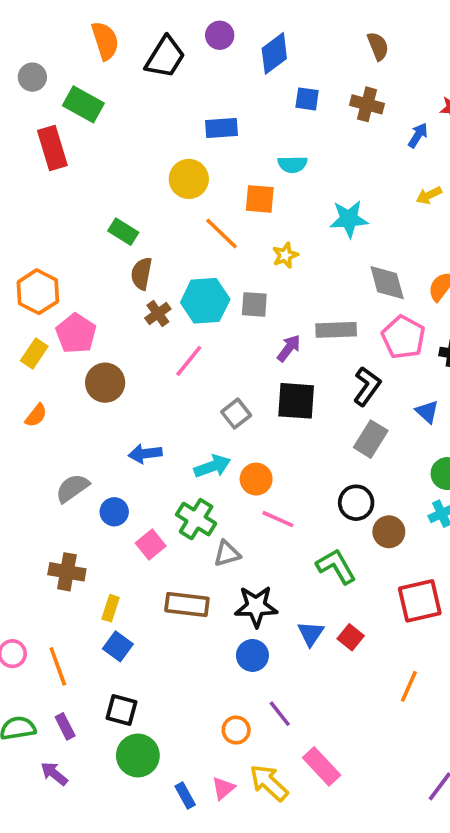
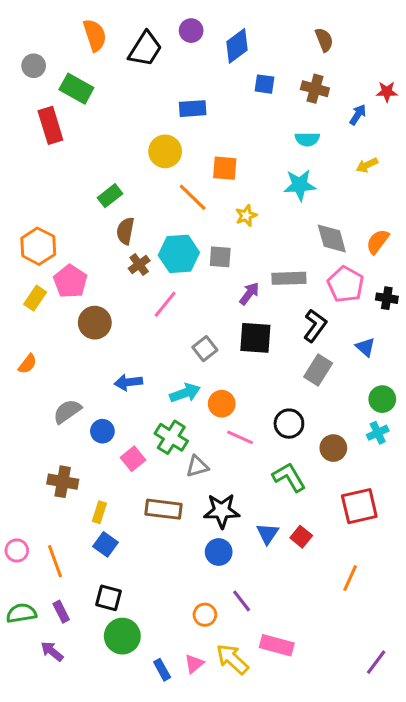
cyan semicircle: (292, 164) -> (307, 139), moved
green rectangle: (123, 232) -> (110, 196), turned -70
orange semicircle: (36, 415) -> (28, 364), moved
black circle: (356, 503) -> (289, 424), moved
pink rectangle: (322, 766) -> (277, 645), turned -32

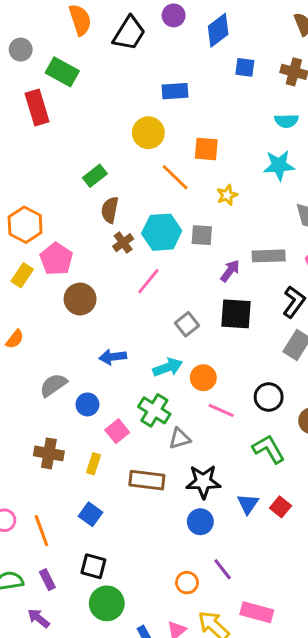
yellow rectangle: (99, 512) -> (93, 464), moved

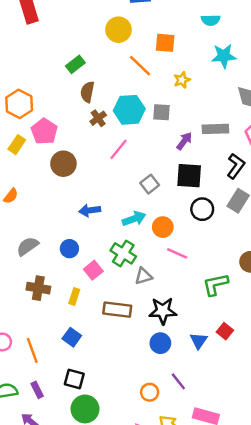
cyan semicircle: (286, 121) -> (211, 20), moved
gray semicircle: (53, 385) -> (28, 246), moved
black circle: (269, 397) -> (202, 209), moved
green L-shape: (269, 449) -> (215, 285), turned -72
blue triangle: (248, 504) -> (199, 341), moved

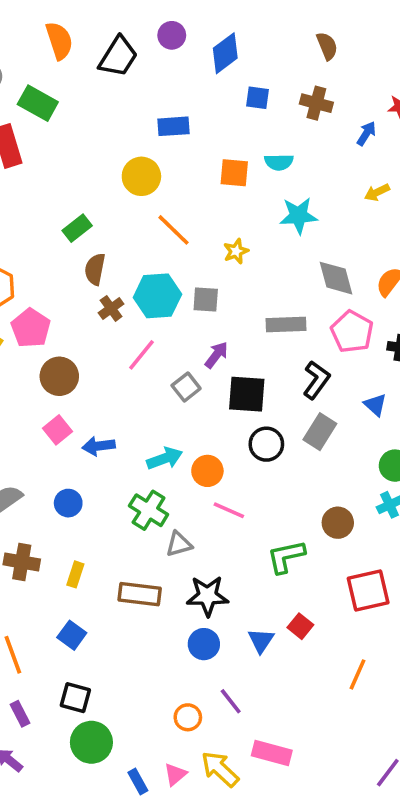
orange square: (165, 43) -> (234, 173), moved
purple arrow: (184, 141) -> (216, 355), moved
gray square: (150, 184) -> (186, 387), moved
pink square: (93, 270) -> (57, 430), moved

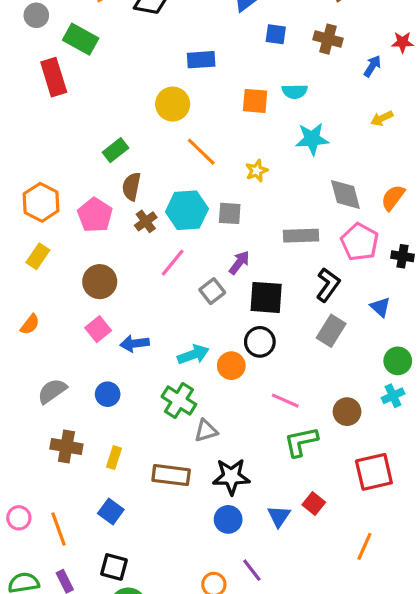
pink pentagon: (31, 328) -> (95, 215), moved
black circle: (266, 444) -> (260, 342), moved
pink line: (229, 510) -> (285, 401), moved

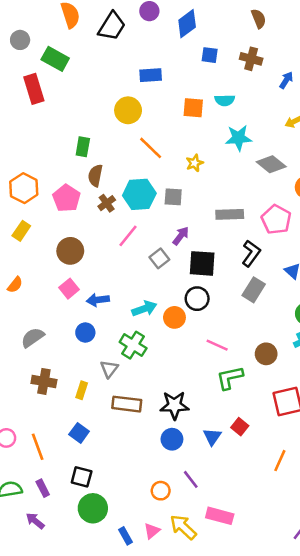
green rectangle: (116, 150) -> (83, 147), turned -42
gray diamond: (345, 194) -> (271, 164), moved, turned -36
blue circle: (108, 394) -> (85, 333), moved
gray triangle: (206, 431) -> (109, 369), moved, turned -36

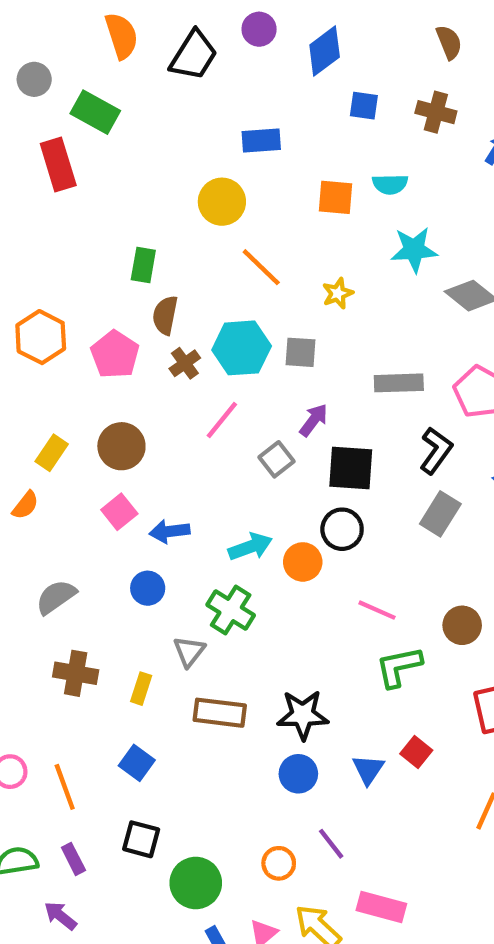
yellow rectangle: (21, 231) -> (52, 453), moved
green circle: (93, 508) -> (196, 883), moved

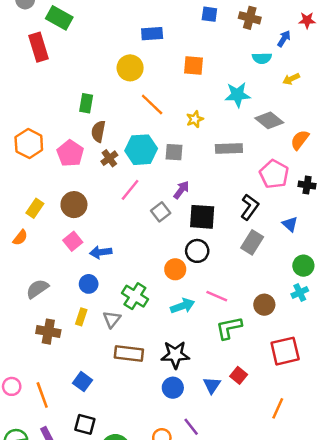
cyan semicircle: (390, 184) -> (262, 58), moved
gray rectangle: (399, 383) -> (229, 148), moved
cyan arrow: (250, 547) -> (183, 306), moved
yellow rectangle: (141, 689) -> (81, 317), moved

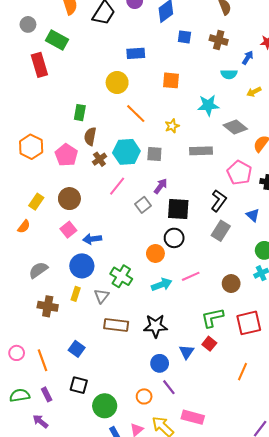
blue circle: (89, 284) -> (82, 266), size x1.5
pink line: (217, 296) -> (191, 276), turned -48
green L-shape: (229, 328) -> (212, 318), moved
blue circle: (173, 388) -> (160, 363), moved

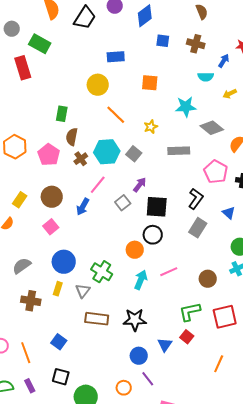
gray square: (154, 154) -> (134, 154), turned 35
blue arrow: (92, 239) -> (83, 207), moved, turned -54
cyan arrow: (162, 285) -> (141, 280), turned -48

